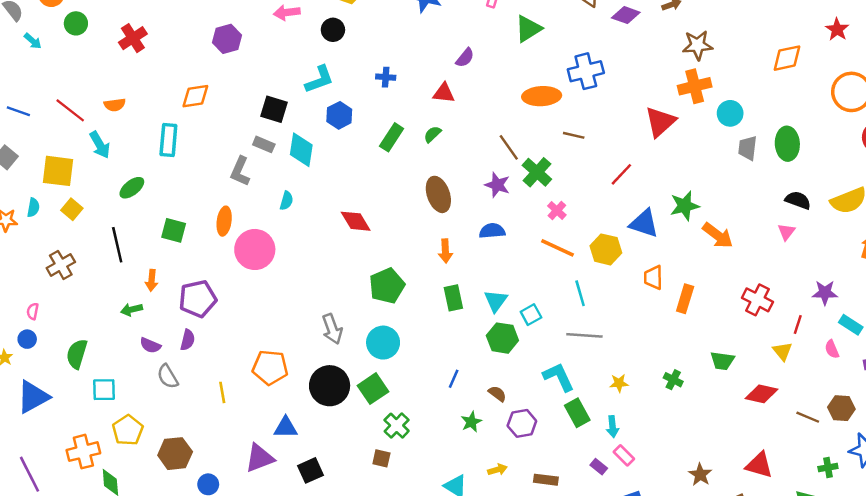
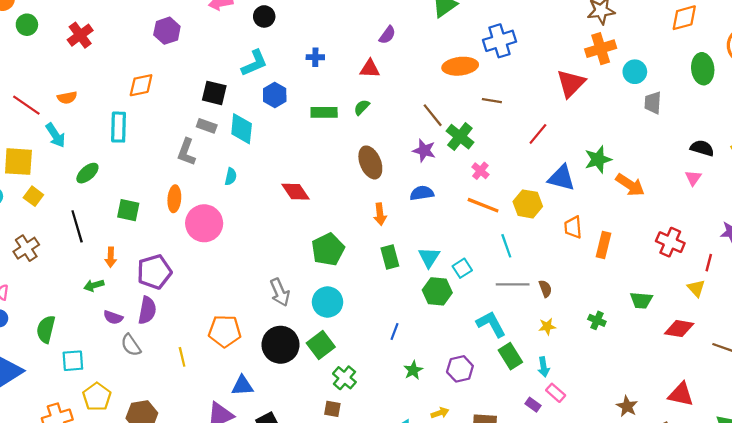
green rectangle: (392, 137) -> (324, 112), turned 60
green ellipse: (787, 144) -> (703, 69), moved
purple semicircle: (188, 340) -> (147, 310), size x1.4
brown semicircle: (497, 394) -> (545, 289), moved, turned 36

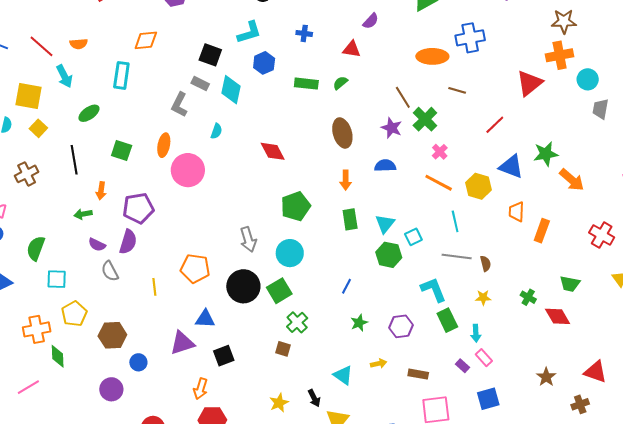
red diamond: (679, 329) -> (558, 316), moved, turned 44

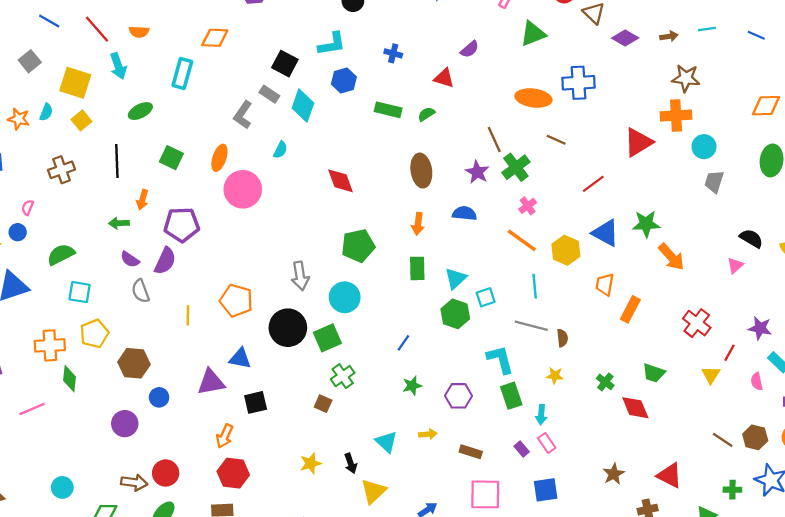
green semicircle: (36, 248) -> (61, 254), turned 35

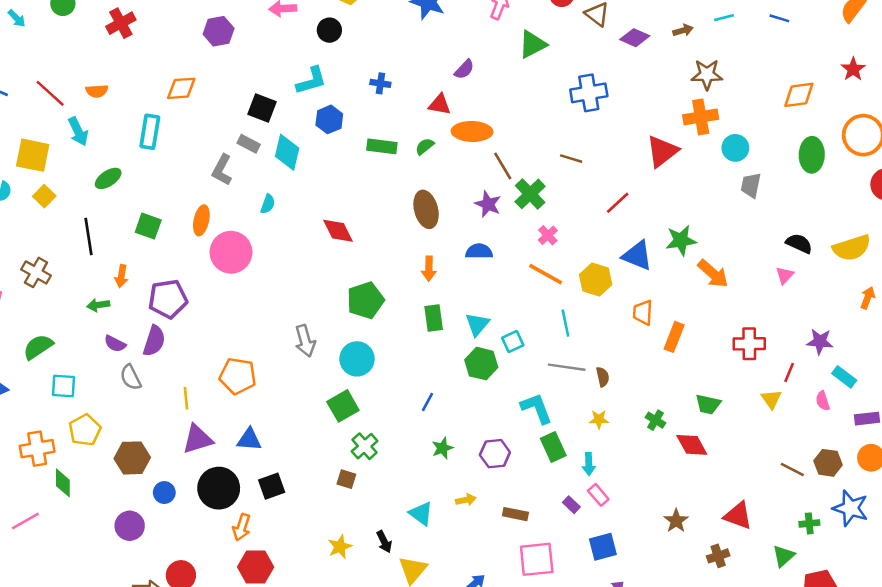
orange ellipse: (533, 98) -> (472, 131), moved
brown cross: (62, 170) -> (36, 272), moved, turned -35
red cross: (697, 323) -> (749, 344), turned -32
black circle: (288, 328) -> (219, 488), moved
purple triangle: (211, 382) -> (198, 439), moved

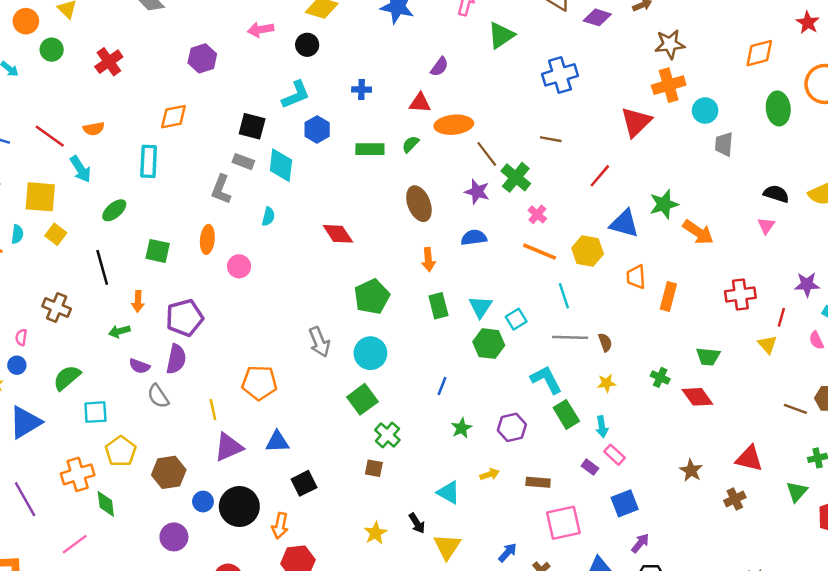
pink circle: (231, 252) -> (239, 266), size x0.6
black circle: (219, 488) -> (239, 506), moved

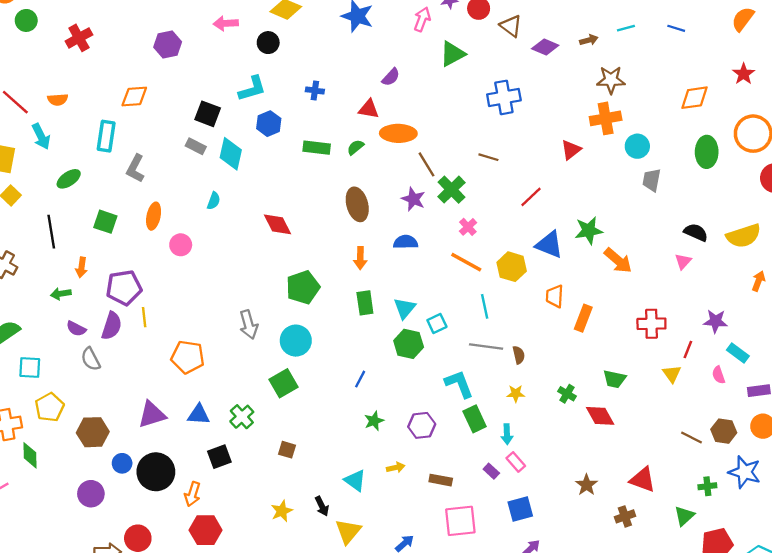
red triangle: (636, 122) -> (571, 150), size x0.7
gray L-shape: (221, 189) -> (135, 168), moved
yellow line: (213, 410) -> (144, 317), moved
green cross: (387, 435) -> (242, 417), moved

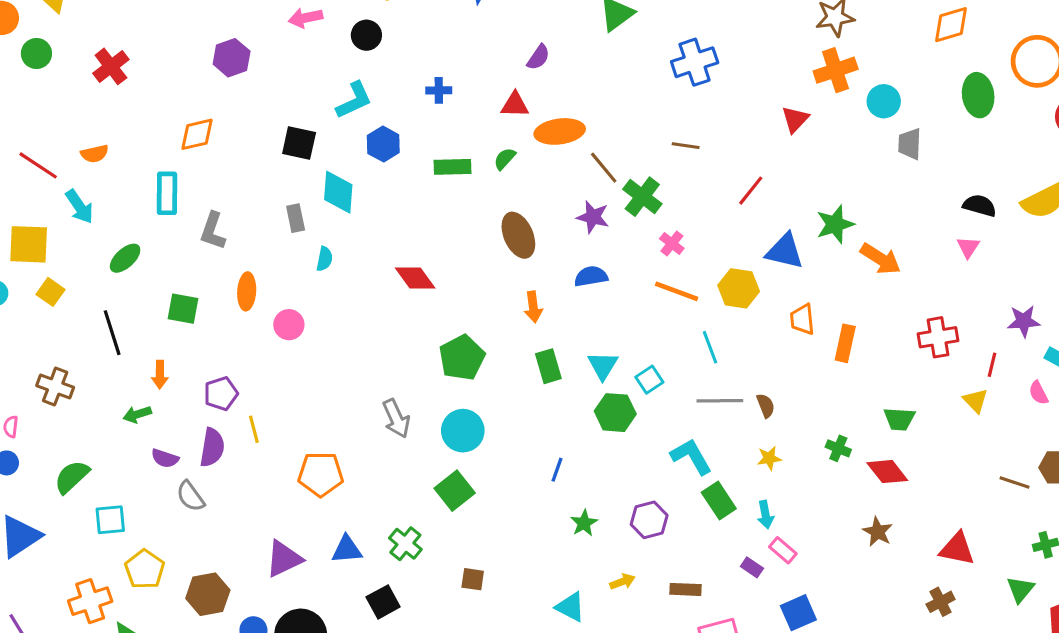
gray rectangle: (196, 146) -> (296, 218), moved, turned 60
purple pentagon: (124, 288) -> (221, 394), size x0.7
brown star: (587, 485) -> (878, 532), moved

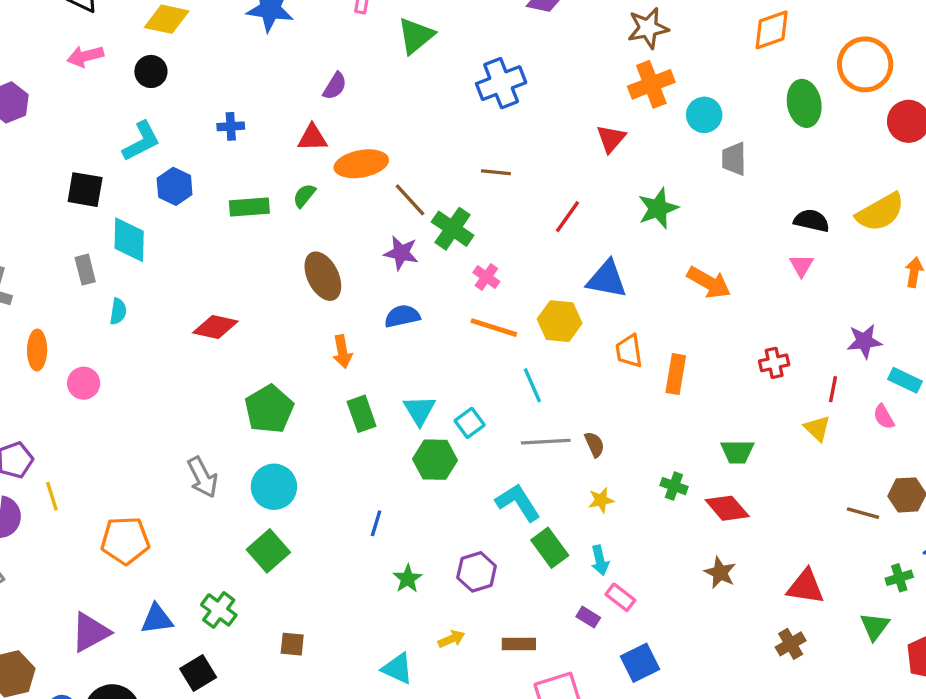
green star: (835, 224) -> (658, 208), moved
red diamond: (415, 278) -> (215, 327), turned -39
red cross: (938, 337) -> (774, 363), size x0.7

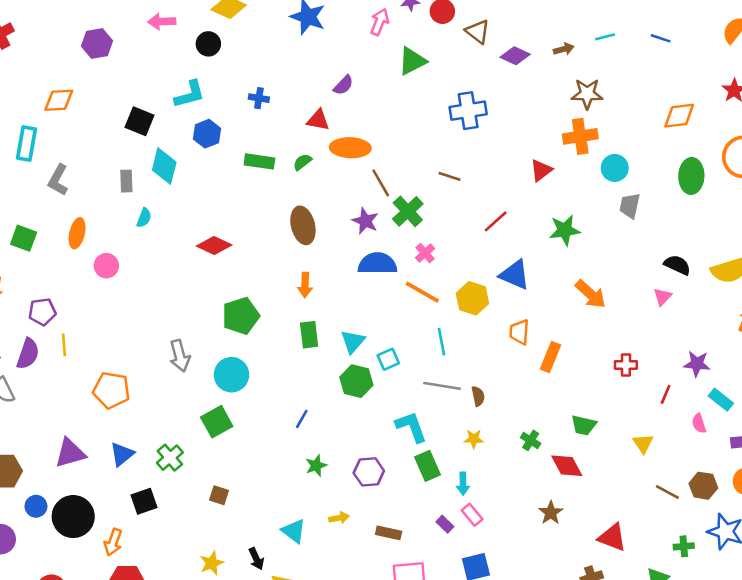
blue semicircle: (402, 316) -> (377, 264), moved, size x1.4
yellow triangle: (817, 428) -> (643, 443), moved
blue triangle: (157, 619) -> (122, 454), turned -44

